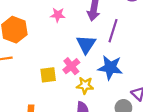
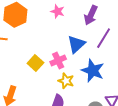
yellow square: (48, 75) -> (35, 63), turned 35

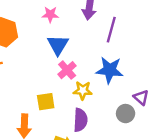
blue triangle: (76, 44) -> (58, 45), moved
yellow square: (35, 63) -> (46, 102), moved, turned -35

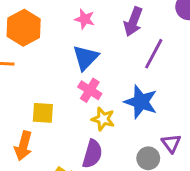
pink cross: (67, 70) -> (90, 90), turned -30
yellow square: (46, 102) -> (43, 113), moved

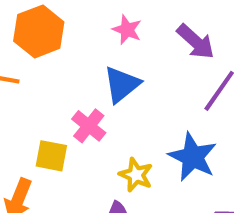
purple arrow: (133, 22) -> (196, 42), turned -76
pink cross: (90, 90) -> (89, 126), moved

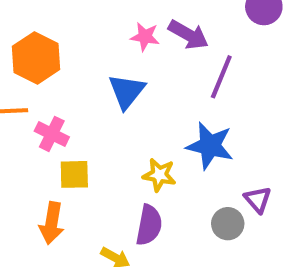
pink star: (127, 30) -> (145, 37), moved
pink cross: (89, 126) -> (52, 134), moved

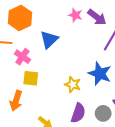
blue triangle: (127, 91) -> (49, 40), moved
purple semicircle: (149, 225) -> (78, 113), moved

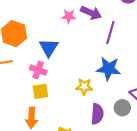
pink cross: (22, 57) -> (38, 70), moved

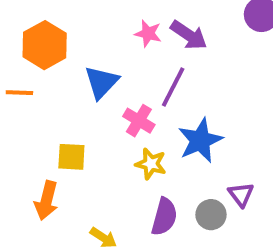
purple line: (110, 32) -> (173, 87), moved
blue star: (109, 69) -> (200, 140), turned 30
pink cross: (38, 70) -> (139, 121), moved

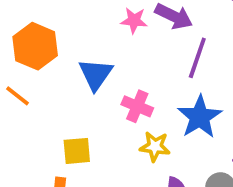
purple line: (173, 87) -> (197, 58), moved
orange line: (19, 93) -> (17, 96), turned 44

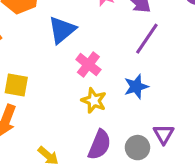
blue star: (200, 117) -> (136, 87), size x0.7
yellow square: (77, 151) -> (16, 85), moved

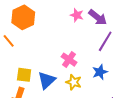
blue triangle: (62, 30) -> (47, 80), moved

